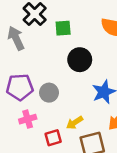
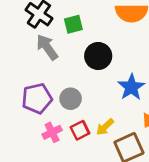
gray arrow: (16, 38) -> (47, 47), moved
red square: (53, 138) -> (80, 130), moved

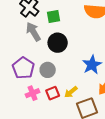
black circle: (98, 56) -> (58, 43), moved
purple pentagon: (37, 98) -> (23, 68), turned -30

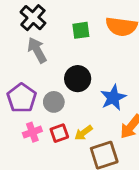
green square: (53, 16) -> (81, 30), moved
black circle: (58, 43) -> (78, 79), moved

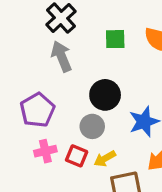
gray circle: (54, 102) -> (92, 126), moved
red square: (59, 133) -> (77, 156), turned 36

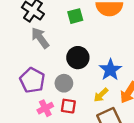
gray circle: (92, 126) -> (64, 83), moved
yellow arrow: (105, 159) -> (101, 95), moved

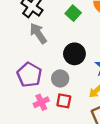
green square: (75, 16) -> (73, 13), turned -35

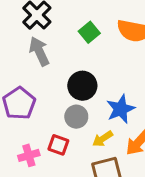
gray circle: (60, 78) -> (76, 117), moved
pink cross: (41, 102) -> (29, 155), moved

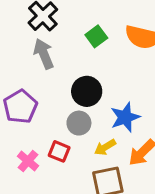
pink cross: (29, 155) -> (28, 161), turned -36

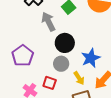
gray arrow: (44, 54) -> (48, 22), moved
yellow arrow: (105, 147) -> (79, 78), turned -88

